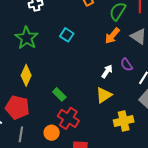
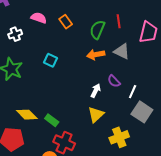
orange arrow: (112, 36) -> (96, 55), turned 48
yellow diamond: (26, 75) -> (27, 115), moved, turned -60

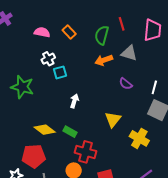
white cross: (15, 34) -> (48, 59), moved
cyan square: (50, 60) -> (60, 72), turned -32
white arrow: (96, 91) -> (74, 101), moved
white line: (133, 92) -> (154, 87), moved
yellow cross: (119, 137) -> (139, 138), turned -30

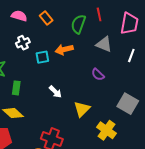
orange arrow: (104, 60) -> (64, 49), moved
cyan square: (60, 72) -> (42, 57), moved
white line: (154, 87) -> (131, 55), moved
white arrow: (74, 101) -> (55, 92), moved, turned 112
green rectangle: (70, 132) -> (16, 88), moved, turned 64

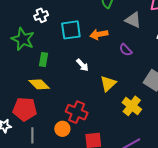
white cross: (23, 43) -> (41, 15), moved
orange arrow: (64, 49) -> (99, 34), moved
cyan square: (42, 57) -> (71, 30), size x1.5

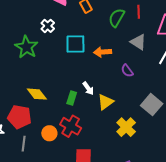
white cross: (41, 15) -> (48, 26), turned -32
green rectangle: (43, 60) -> (72, 98), moved
white arrow: (82, 65) -> (88, 88), moved
orange circle: (62, 129) -> (49, 133), moved

